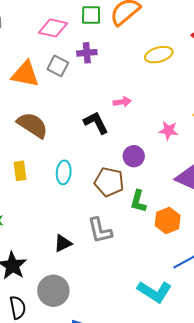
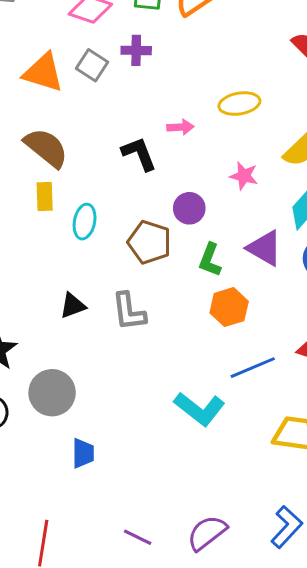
yellow ellipse: (159, 55) -> (239, 104), moved
yellow rectangle: (20, 171) -> (45, 196), moved
green L-shape: (138, 201) -> (210, 260), moved
black triangle: (63, 243) -> (73, 306), moved

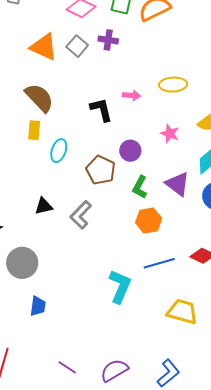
gray L-shape: (129, 312) -> (81, 215), turned 44
cyan L-shape: (200, 409) -> (120, 286), turned -112

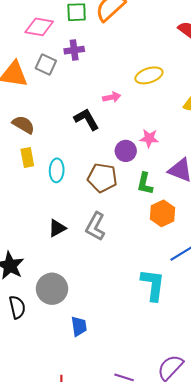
brown semicircle: (39, 98) -> (23, 125), size x0.7
pink star: (170, 134) -> (149, 138), moved

